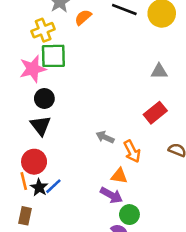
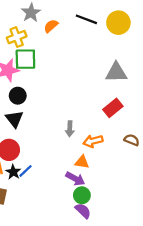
gray triangle: (159, 71) -> (116, 72), size x1.5
gray arrow: (105, 137) -> (70, 129), turned -112
orange arrow: (132, 151) -> (93, 141), turned 102
green circle: (129, 215) -> (82, 195), moved

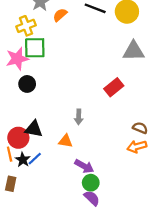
gray triangle: (116, 72) -> (134, 51), moved
red rectangle: (113, 108) -> (114, 87), moved
black triangle: (14, 119) -> (34, 129), moved, turned -42
orange arrow: (93, 141) -> (137, 147), moved
orange triangle: (82, 162) -> (66, 141), moved

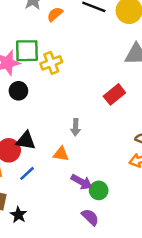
yellow cross: (26, 26) -> (51, 63), moved
black star: (23, 160) -> (18, 215), moved
green circle: (91, 183) -> (99, 190), moved

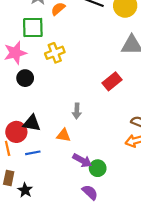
green square: (27, 51) -> (33, 28), moved
blue line: (27, 173) -> (33, 153), turned 32

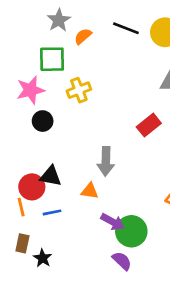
gray arrow: (77, 111) -> (106, 161), size x1.5
green circle: (98, 168) -> (131, 231), size x1.5

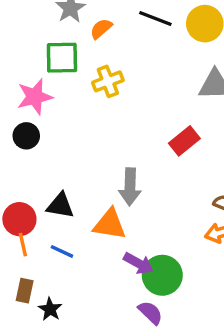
yellow cross: (79, 90) -> (108, 81), moved
black circle: (43, 121) -> (26, 136), moved
red circle: (32, 187) -> (19, 219), moved
orange triangle: (90, 191) -> (110, 224), size x1.5
blue line: (52, 212) -> (62, 251), turned 36

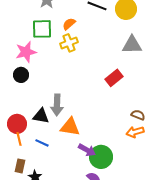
orange semicircle: (101, 29) -> (69, 24), moved
gray arrow: (130, 187) -> (57, 105), moved

